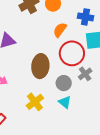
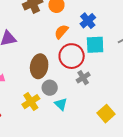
blue cross: (85, 17) -> (88, 21), turned 35
gray circle: (64, 83) -> (50, 88), moved

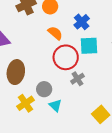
orange semicircle: (61, 32) -> (55, 33), turned 91
brown ellipse: (39, 66) -> (16, 72), moved

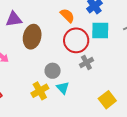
brown ellipse: (16, 72) -> (32, 37), moved
yellow cross: (26, 103) -> (40, 91), moved

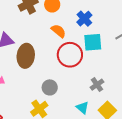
gray cross: (86, 63) -> (97, 85), moved
cyan triangle: (63, 88) -> (82, 108), moved

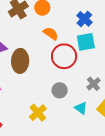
blue cross: (84, 19) -> (84, 19), moved
gray circle: (50, 87) -> (60, 90), moved

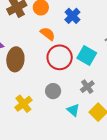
blue cross: (84, 19) -> (72, 16), moved
cyan square: (86, 42) -> (87, 56), moved, turned 36
yellow cross: (38, 113) -> (23, 104), moved

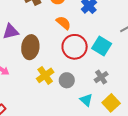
yellow cross: (23, 104) -> (45, 75), moved

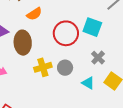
orange semicircle: (63, 23) -> (34, 14), moved, turned 119
yellow cross: (45, 75) -> (43, 67), turned 30

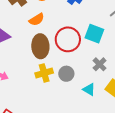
brown ellipse: (23, 43) -> (40, 46), moved

